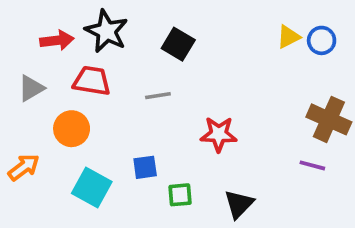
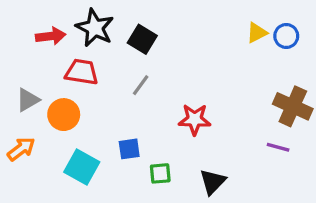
black square: (178, 44) -> (142, 39), moved
gray triangle: (31, 88) -> (28, 100), moved
gray line: (158, 96) -> (141, 85), turned -45

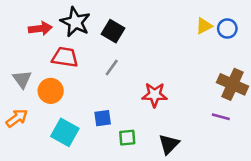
gray triangle: (28, 100) -> (22, 79), turned -36

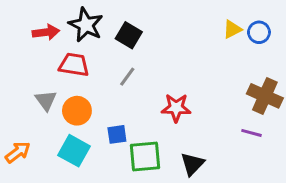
gray triangle: (22, 79) -> (46, 100), moved
orange circle: (51, 91) -> (77, 111), moved
orange arrow: (17, 118) -> (18, 152), moved
green square: (127, 138) -> (145, 157), size x1.6

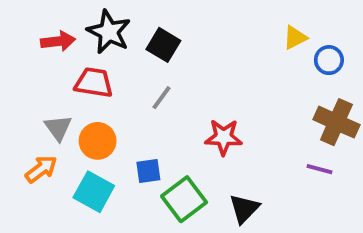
blue circle: (259, 32) -> (329, 60), moved
orange arrow: (18, 152) -> (41, 169), moved
green square: (145, 157) -> (184, 199), turned -32

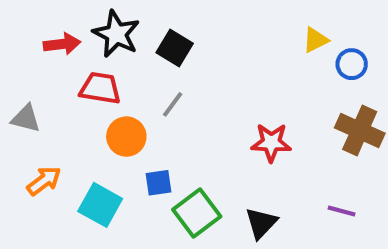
gray triangle: (58, 128) -> (26, 118), moved, turned -40
red star: (224, 137) -> (271, 143), moved
orange circle: (98, 141) -> (126, 137), moved
purple line: (320, 169) -> (342, 211), moved

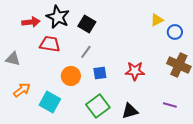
orange circle: (126, 137) -> (71, 76), moved
blue square: (159, 183) -> (100, 73), moved
black triangle: (261, 223) -> (130, 111), turned 30

